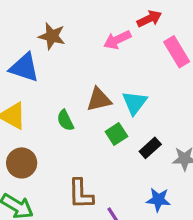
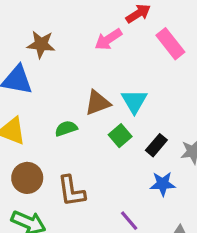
green semicircle: (65, 120) -> (66, 128), turned 105
brown L-shape: (81, 194) -> (71, 191), moved
blue star: (158, 200) -> (163, 184), moved

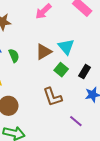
green semicircle: (66, 128) -> (14, 56), moved, turned 96
brown L-shape: (71, 191) -> (53, 97), moved

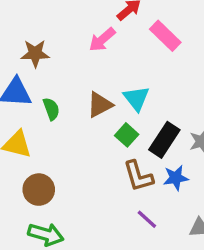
black rectangle: (85, 72) -> (164, 140), size x1.5
brown L-shape: (53, 97) -> (138, 176), moved

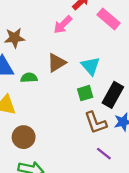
brown triangle: (100, 105) -> (57, 63), moved
green semicircle: (51, 109) -> (29, 78), turned -70
green square: (127, 135) -> (85, 93), turned 35

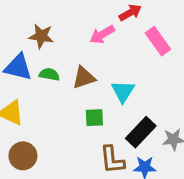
green semicircle: (29, 78) -> (49, 74), moved
green square: (85, 93) -> (94, 118), moved

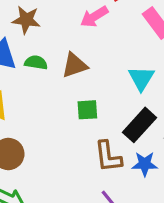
cyan triangle: (123, 91) -> (141, 78), moved

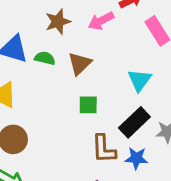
brown star: (26, 20) -> (58, 22), moved, turned -30
brown triangle: (74, 65) -> (80, 64), turned -30

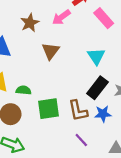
green semicircle: (45, 58) -> (23, 90), moved
green square: (88, 105) -> (49, 109), moved, size x1.5

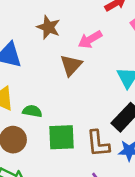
pink arrow: (61, 17) -> (90, 39), moved
brown star: (30, 23) -> (48, 27), turned -30

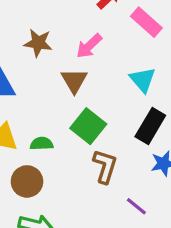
green square: (61, 137) -> (88, 126), moved, turned -36
brown L-shape: (98, 144) -> (105, 166), moved, turned -144

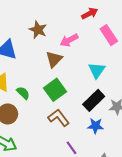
green semicircle: (42, 144) -> (23, 93), turned 32
brown L-shape: (105, 166) -> (59, 118), turned -70

